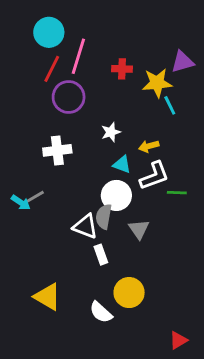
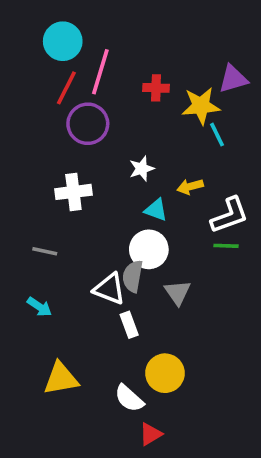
white L-shape: (154, 176) -> (230, 215), moved
gray line: (35, 197) -> (45, 251), turned 42
cyan arrow: (21, 202) -> (39, 307), moved
yellow triangle: (47, 297) -> (61, 379), turned -40
red triangle: (178, 340) -> (151, 434), moved

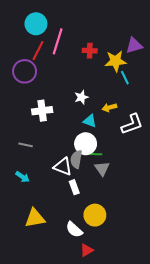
purple circle: (88, 124) -> (25, 71), moved
green line: (226, 246) -> (95, 154), moved

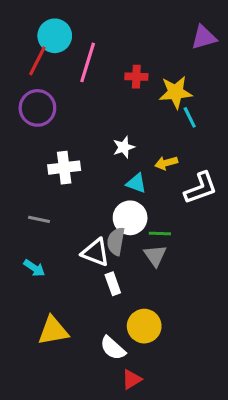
purple triangle: (134, 45) -> (204, 37), moved
red line: (38, 51) -> (37, 61), moved
green line: (95, 154) -> (160, 234), moved

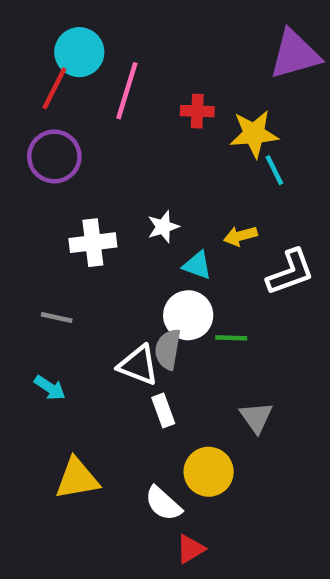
purple triangle: (204, 37) -> (295, 54), size x1.4
white star: (124, 147) -> (163, 227), moved
gray triangle: (155, 255) -> (256, 417), moved

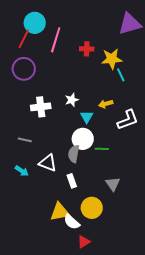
cyan triangle: (197, 265) -> (87, 117), turned 40
white triangle: (138, 365) -> (48, 163), moved
yellow triangle: (77, 479) -> (60, 212), moved

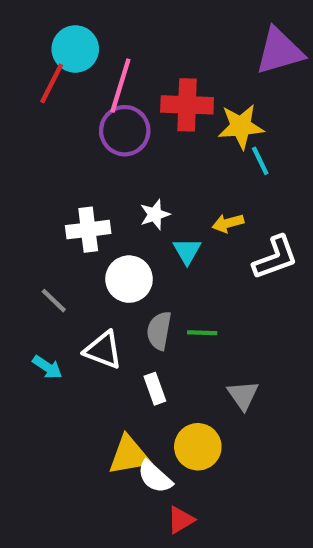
red cross: (87, 49) -> (187, 105), size x1.6
purple circle: (24, 69) -> (125, 131), moved
white circle: (83, 139) -> (129, 279), moved
gray line: (25, 140) -> (54, 301), turned 32
green line: (102, 149) -> (202, 333), moved

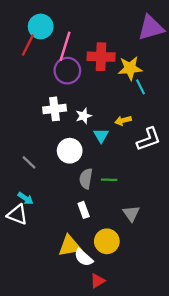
white cross: (88, 230) -> (55, 109), moved
white triangle: (103, 350) -> (17, 215), moved

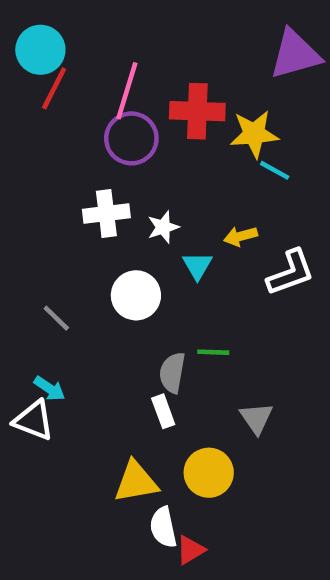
cyan circle: (41, 27) -> (40, 50), moved
cyan line: (140, 87) -> (275, 170), turned -35
gray semicircle: (86, 179) -> (172, 373), moved
white semicircle: (84, 258) -> (163, 527), moved, turned 36

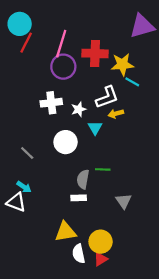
white L-shape: (291, 273) -> (107, 97), moved
white rectangle: (163, 411) -> (79, 198), turned -72
yellow circle: (209, 473) -> (101, 242), moved
red triangle: (191, 550) -> (101, 259), moved

